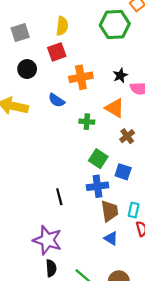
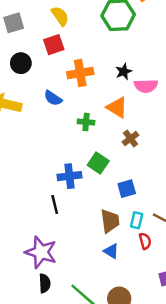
yellow semicircle: (62, 26) -> (60, 16), turned -42
blue square: (123, 172) -> (127, 189), moved, turned -35
blue cross: (98, 186) -> (69, 176), moved

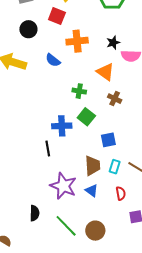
red square: (54, 45) -> (57, 16), turned 36
green cross: (86, 122) -> (79, 91), moved
brown cross: (130, 139) -> (115, 99), turned -32
red semicircle: (145, 241) -> (121, 193), moved
purple star: (41, 252) -> (63, 186), moved

